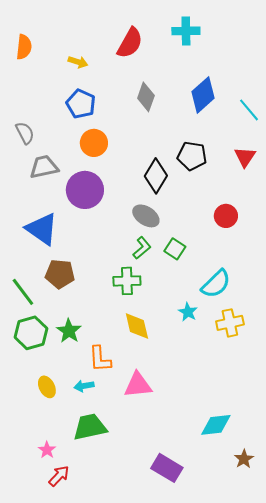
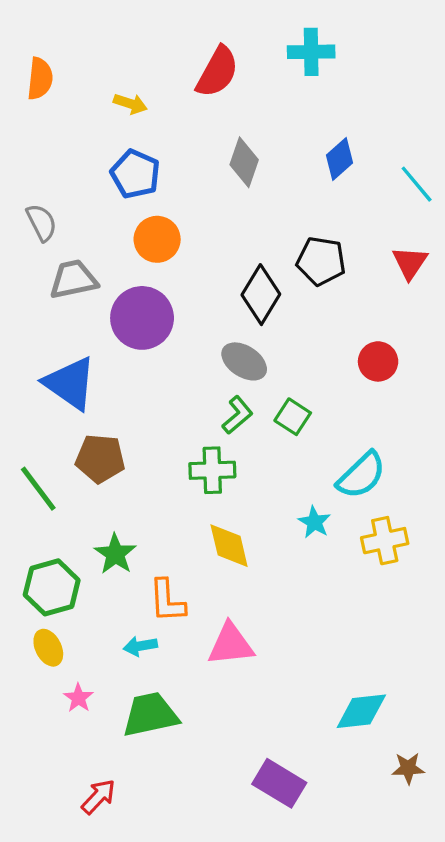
blue diamond: (203, 95) -> (340, 159), size x0.7
green hexagon: (31, 333) -> (52, 587), moved
yellow ellipse: (47, 387) -> (48, 648), moved
pink star: (47, 450) -> (78, 698), moved
brown star: (244, 459) -> (408, 768), turned 30

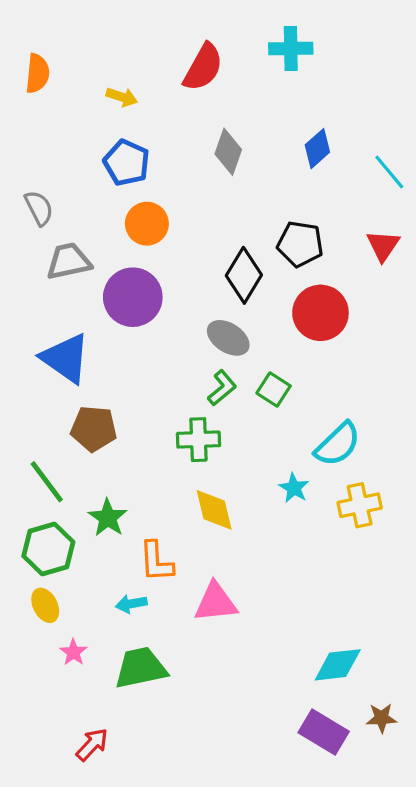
red circle: (378, 361) -> (320, 313), moved, size x1.5
green line: (38, 489) -> (47, 482), moved
purple rectangle: (279, 783) -> (324, 732), moved

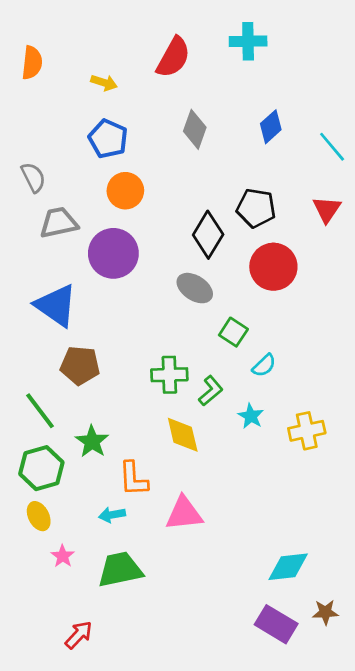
green L-shape: (222, 388) -> (211, 391), moved
cyan semicircle: (338, 444) -> (264, 365), moved, size x0.6

